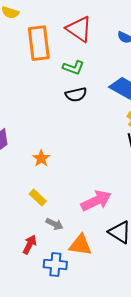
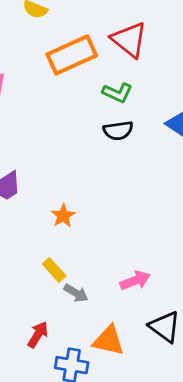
orange rectangle: (39, 43) -> (72, 55), turned 68
pink arrow: (96, 201) -> (135, 280), size x0.7
gray arrow: (54, 224) -> (76, 293), moved

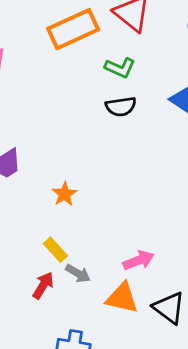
red arrow: (38, 335) -> (43, 285), moved
orange triangle: (109, 341) -> (122, 298), moved

